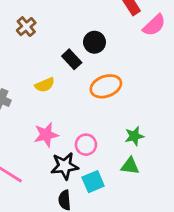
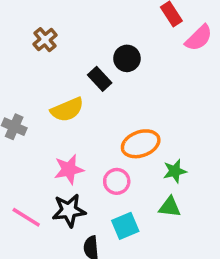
yellow semicircle: (45, 85) -> (67, 110), size x1.4
orange ellipse: (106, 86) -> (141, 144), moved
black star: (65, 166) -> (69, 210), moved

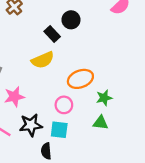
yellow semicircle: (67, 110) -> (43, 60), moved
pink star: (69, 169) -> (14, 97), moved
cyan square: (125, 226) -> (59, 130), moved, turned 30

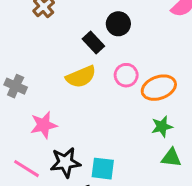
orange ellipse: (80, 79) -> (159, 88), moved
pink circle: (64, 105) -> (126, 75), moved
green triangle: (101, 123) -> (171, 158), moved

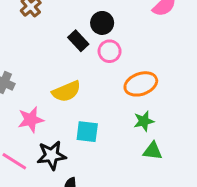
pink circle: (126, 75) -> (110, 51), moved
yellow semicircle: (81, 77) -> (66, 91), moved
cyan square: (103, 169) -> (87, 132), moved

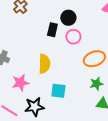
black rectangle: (78, 41) -> (52, 30), turned 56
yellow semicircle: (66, 91) -> (44, 64), turned -66

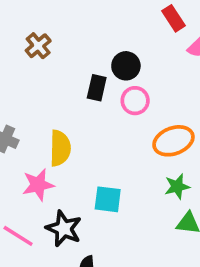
yellow semicircle: (44, 64) -> (60, 148), moved
black star: (34, 107) -> (64, 229), turned 30

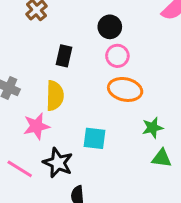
black rectangle: (97, 88) -> (64, 56), moved
orange ellipse: (173, 141) -> (125, 89), moved, turned 32

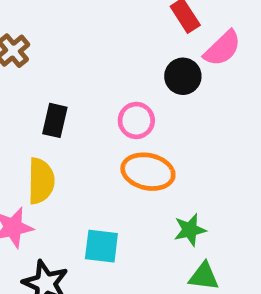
black circle: (110, 27) -> (183, 76), moved

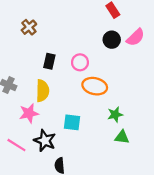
pink semicircle: (222, 48) -> (136, 37), moved
pink circle: (136, 120) -> (80, 62), moved

